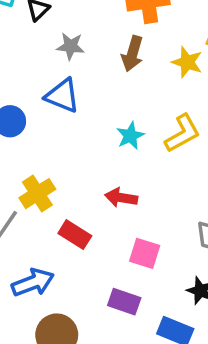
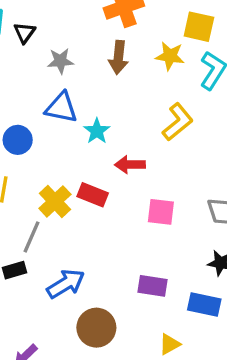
cyan star: (130, 136) -> (97, 131), moved
red arrow: (121, 198) -> (130, 165), moved
red rectangle: (75, 235) -> (93, 195), moved
pink square: (145, 253) -> (161, 212), moved

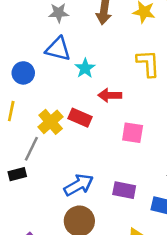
yellow L-shape: (178, 122) -> (148, 63), turned -56
blue arrow: (66, 284) -> (79, 185), moved

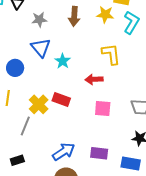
blue triangle: (58, 49) -> (41, 48), turned 40
red arrow: (110, 95) -> (94, 79), moved
black rectangle: (17, 174) -> (17, 160), moved

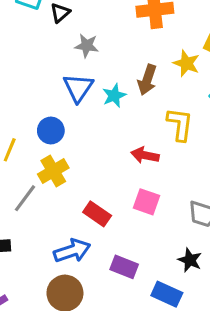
brown arrow: (74, 16) -> (147, 80), moved
cyan star: (63, 61) -> (114, 96), moved
blue circle: (15, 68) -> (51, 131), moved
red rectangle: (61, 100) -> (97, 214), moved

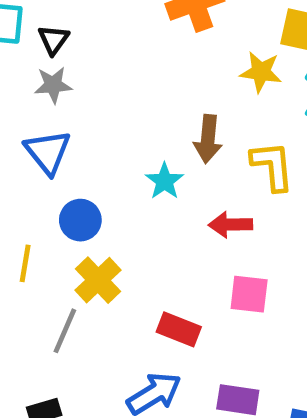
gray star: (87, 46) -> (53, 85), moved
brown arrow: (147, 80) -> (208, 139), moved
blue triangle: (78, 88) -> (48, 152), moved
cyan star: (114, 96) -> (164, 181), moved

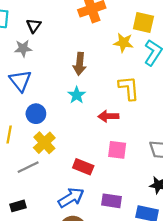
black triangle: (53, 40) -> (34, 26), moved
brown arrow: (208, 139) -> (80, 64), moved
gray line: (65, 331) -> (28, 167), turned 40

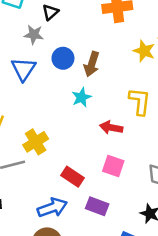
blue circle: (36, 114) -> (63, 58), moved
purple rectangle: (112, 201) -> (97, 206), moved

